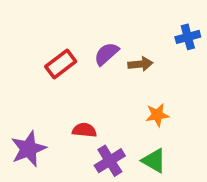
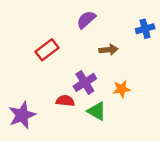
purple semicircle: (106, 54) -> (86, 20), moved
purple cross: (110, 161) -> (85, 82), moved
green triangle: (154, 161) -> (97, 111), moved

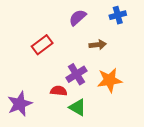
blue cross: (145, 29) -> (118, 15), moved
orange star: (122, 89) -> (110, 80), size x1.5
green triangle: (97, 111) -> (78, 107), moved

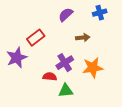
purple star: (20, 104) -> (17, 58), moved
green triangle: (78, 107) -> (66, 91), turned -35

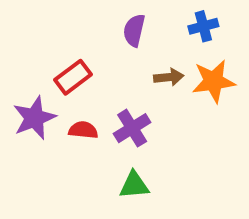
purple semicircle: (66, 15) -> (134, 30), turned -35
orange star: (93, 68) -> (214, 81), moved
red semicircle: (50, 77) -> (83, 130), moved

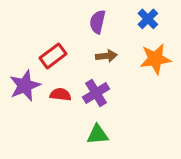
blue cross: (203, 26) -> (148, 19), turned -30
brown arrow: (169, 77) -> (106, 56), moved

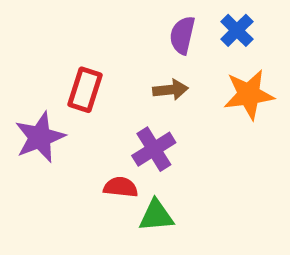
purple semicircle: (98, 22) -> (182, 35), moved
red rectangle: (53, 56) -> (85, 90), turned -35
red semicircle: (60, 94) -> (121, 187), moved

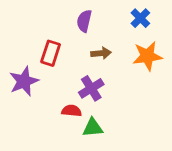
purple semicircle: (182, 35) -> (84, 21), moved

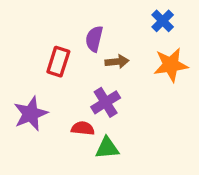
purple semicircle: (84, 21) -> (94, 39), moved
purple star: (24, 81) -> (31, 114), moved

